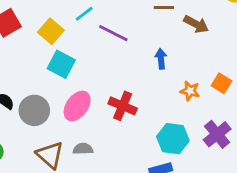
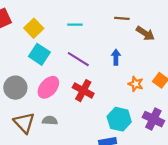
cyan line: (84, 14) -> (75, 25), moved, turned 32
purple line: (113, 33) -> (78, 59), moved
purple cross: (217, 134) -> (153, 119), turned -30

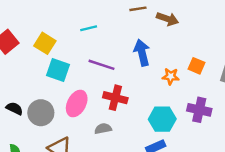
blue arrow: (116, 57) -> (142, 53), size x1.5
gray semicircle: (50, 120) -> (103, 129), moved

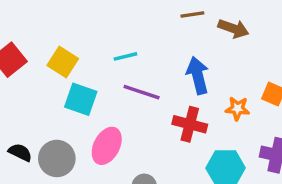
cyan line: (89, 28) -> (125, 56), moved
red cross: (115, 98) -> (190, 124), moved

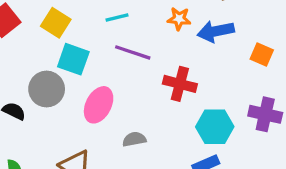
blue arrow: (198, 75) -> (216, 31), moved, turned -88
orange star: (237, 108) -> (179, 19), moved
gray circle: (57, 158) -> (47, 89), moved

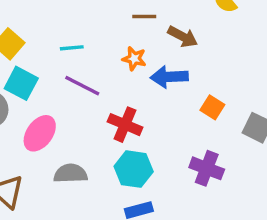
cyan hexagon: (215, 127) -> (134, 169), moved
gray semicircle: (134, 139) -> (71, 174), size x1.4

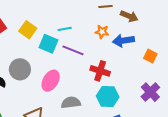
cyan square: (21, 83) -> (49, 44), moved
purple cross: (207, 168) -> (150, 92), turned 30

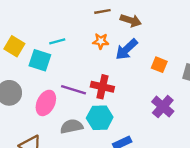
blue arrow: (123, 41) -> (127, 49), turned -30
purple line: (73, 50) -> (73, 90), moved
cyan hexagon: (108, 96) -> (100, 118), moved

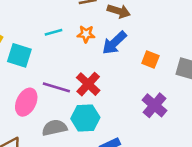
cyan line: (57, 41) -> (53, 32), moved
red cross: (102, 87) -> (88, 84), turned 30

